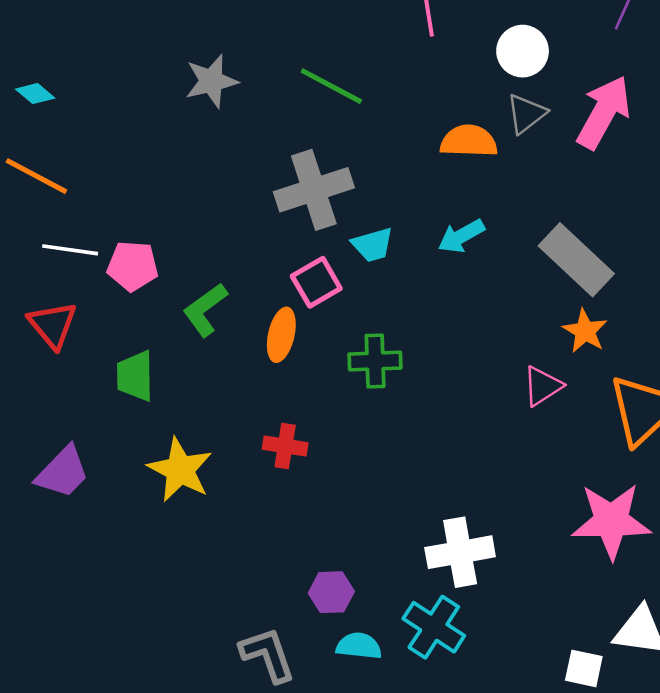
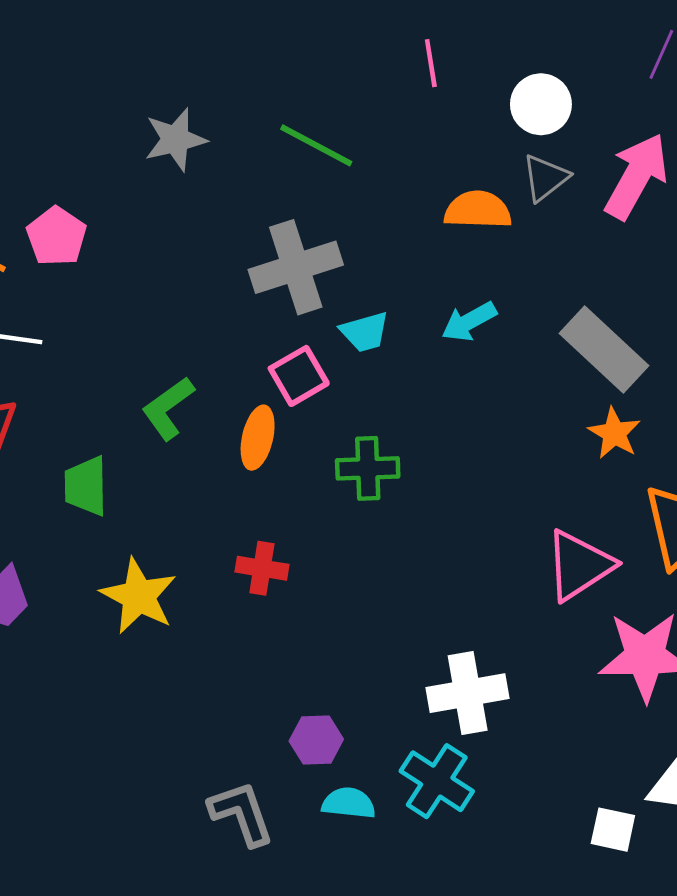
pink pentagon: (133, 266) -> (56, 236), moved, turned 30
pink triangle: (543, 386) -> (579, 565), moved, size x1.5

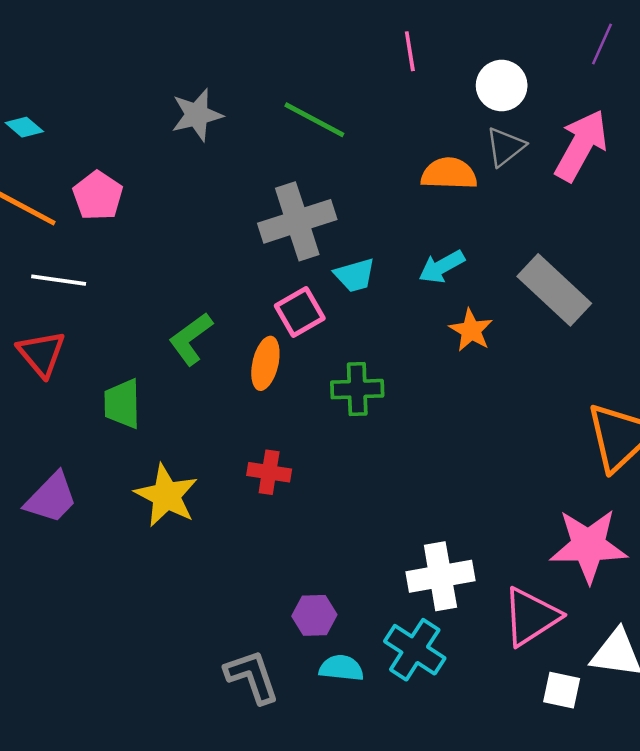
orange star: (614, 433) -> (471, 330), moved
pink triangle: (579, 565) -> (531, 617), moved

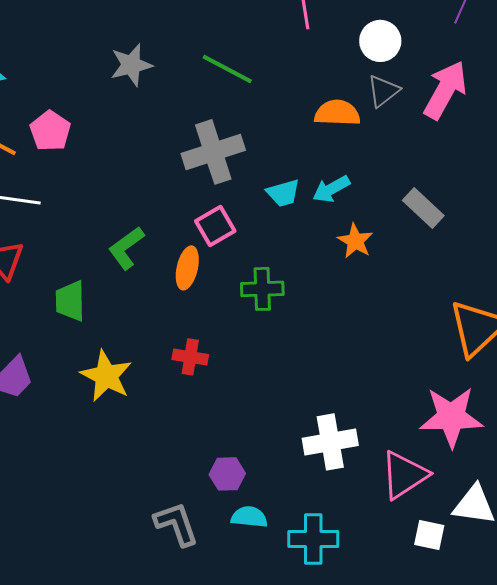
cyan trapezoid: (355, 275) -> (283, 193), moved
gray rectangle: (554, 290) -> (423, 208), size x0.7
cyan cross: (415, 650) -> (313, 539), moved, turned -33

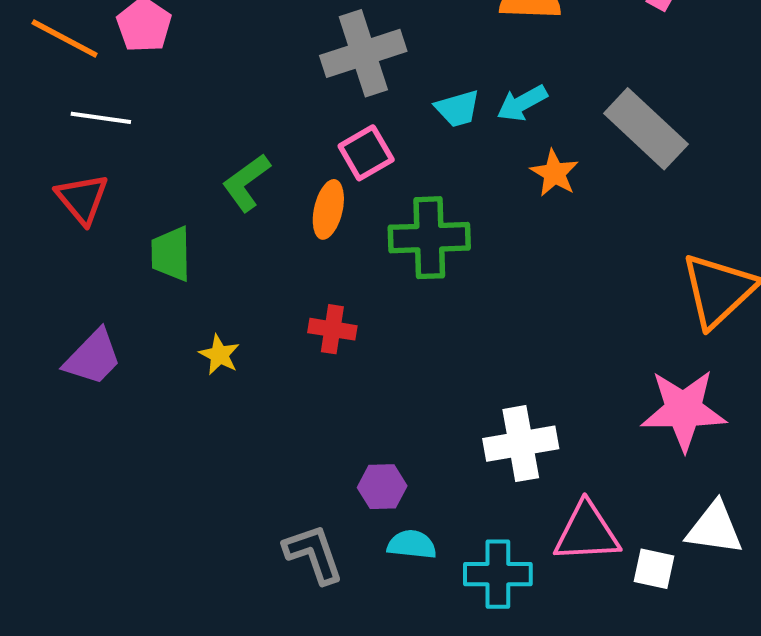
gray rectangle: (423, 208) -> (646, 129), size x1.5
green cross: (262, 289) -> (429, 238), size x1.4
yellow star: (106, 376) -> (219, 355), size x0.6
pink triangle: (404, 475) -> (587, 532), moved, turned 30

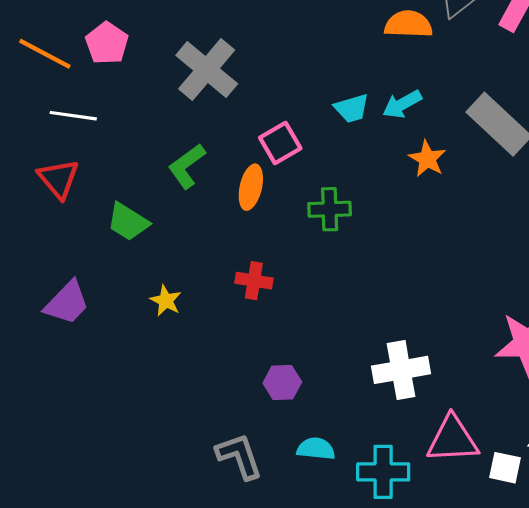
gray cross: (363, 53) -> (207, 69), moved, turned -32
green cross: (429, 238) -> (330, 209), size x0.7
green trapezoid: (171, 254) -> (128, 222), turned -57
purple hexagon: (382, 487) -> (282, 383), moved

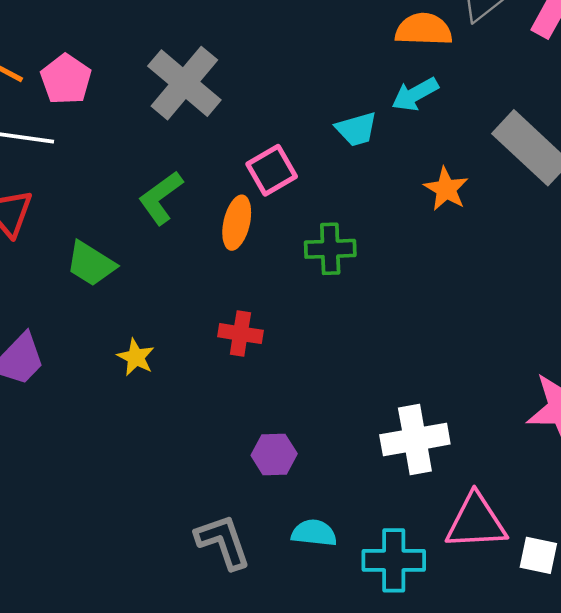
pink pentagon: (107, 43) -> (66, 79), moved
cyan arrow: (402, 104) -> (415, 94), moved

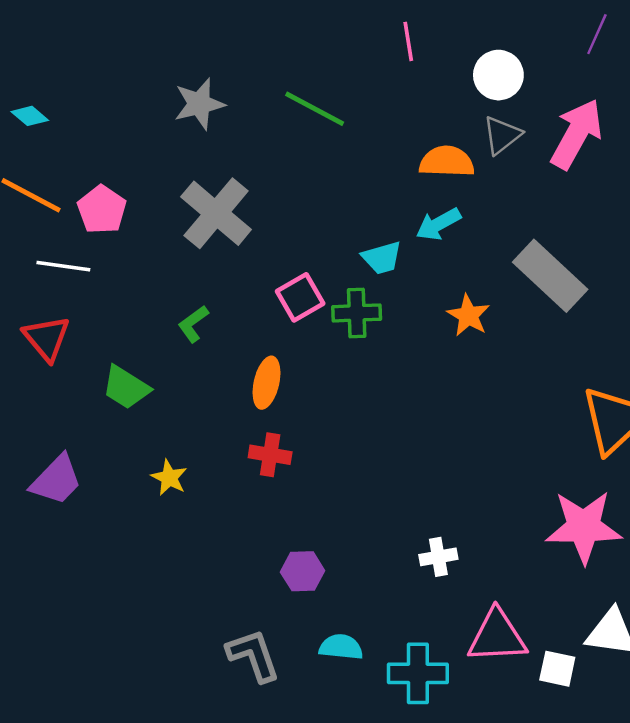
green L-shape: (161, 198) -> (193, 324), size x0.7
orange ellipse: (237, 223) -> (267, 383), moved
green cross: (330, 249) -> (357, 313), moved
white cross: (415, 439) -> (438, 557), size x0.6

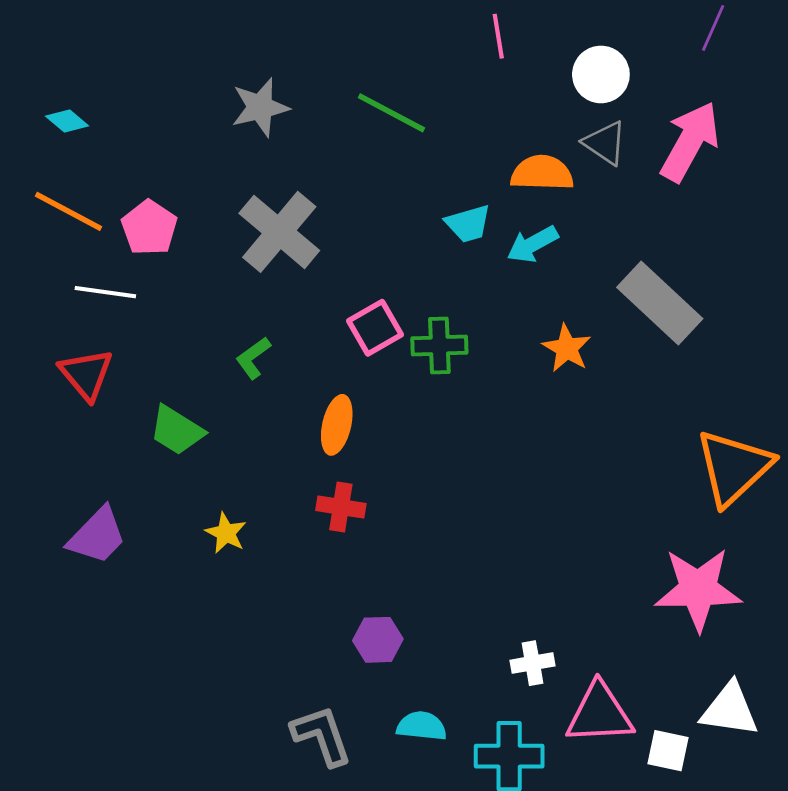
gray triangle: (502, 135) -> (605, 143), turned -48
cyan trapezoid: (382, 258) -> (468, 224), moved
white cross: (438, 557) -> (532, 663), moved

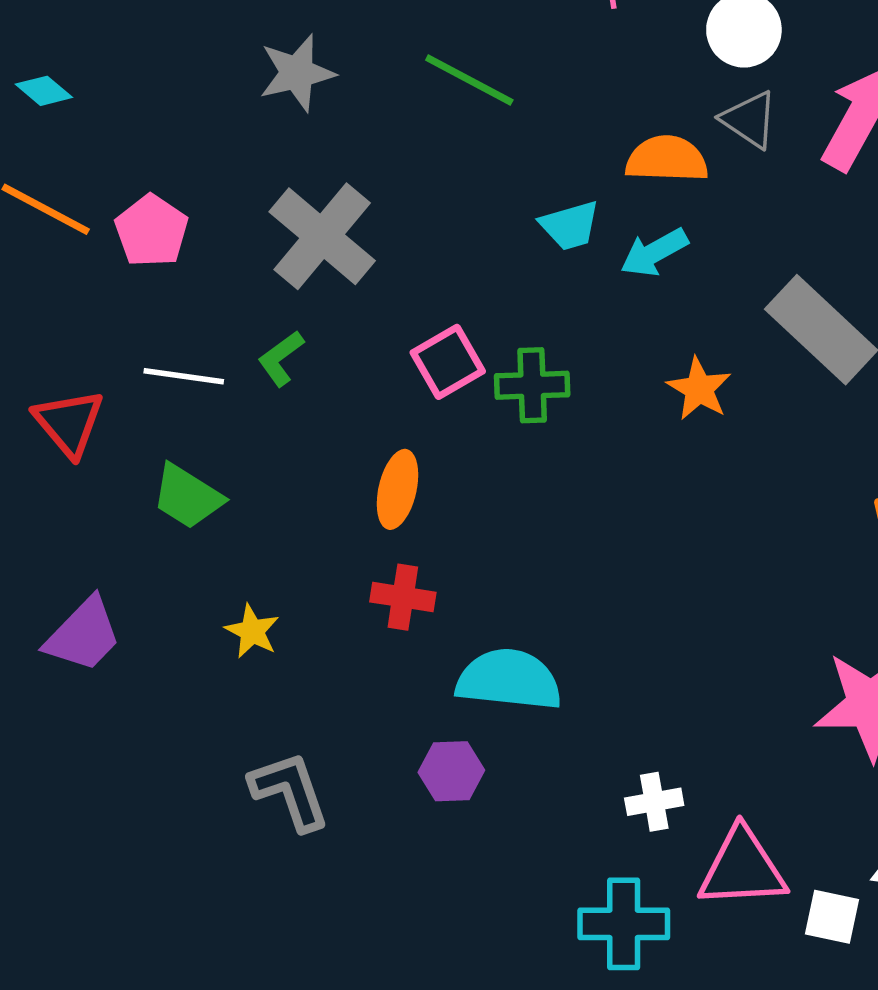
white line: (105, 292) -> (184, 376), moved
green L-shape: (253, 358) -> (281, 358), moved
cyan semicircle: (422, 726) -> (509, 680), moved, size x1.6
gray L-shape: (322, 736) -> (290, 791), moved

